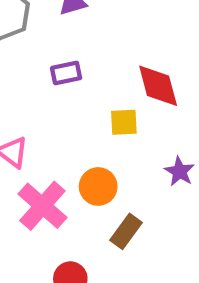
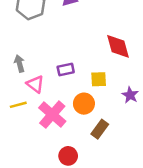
purple rectangle: (66, 73) -> (66, 70), moved
yellow square: (124, 122) -> (99, 79), moved

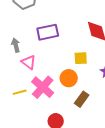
purple rectangle: (66, 70) -> (48, 32), moved, size x1.5
yellow line: (18, 105) -> (20, 92), moved

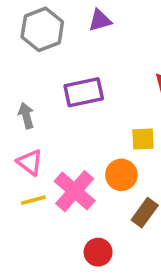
pink triangle: (29, 62) -> (30, 162), moved

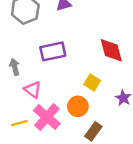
yellow square: (143, 139) -> (92, 82), turned 35
pink triangle: (30, 162) -> (33, 90), moved

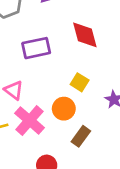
red diamond: (111, 50) -> (85, 35), moved

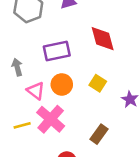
orange circle: (64, 109) -> (62, 84), moved

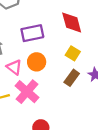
yellow square: (98, 83) -> (73, 53), moved
brown rectangle: (99, 134) -> (72, 78), moved

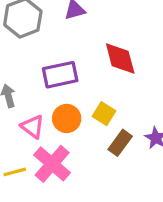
yellow square: (73, 53) -> (104, 114), moved

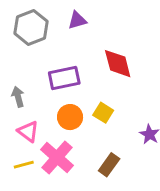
pink triangle: (33, 127) -> (28, 131), moved
brown rectangle: (120, 143) -> (109, 165), moved

